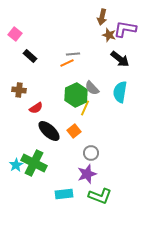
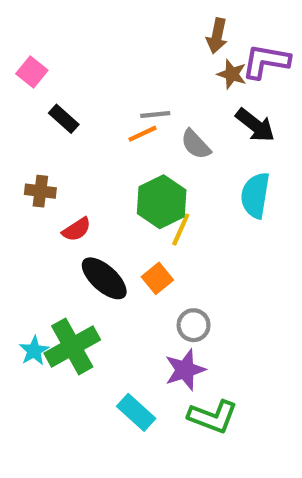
gray semicircle: (92, 88) -> (196, 144), moved
green cross: (34, 163) -> (72, 346), turned 35
cyan rectangle: (64, 194) -> (136, 412), turned 48

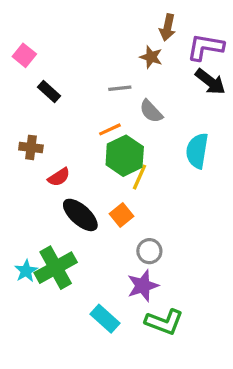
brown star: (232, 74) -> (151, 57), moved
black arrow: (255, 125) -> (210, 82), moved
orange line: (142, 134) -> (110, 129), moved

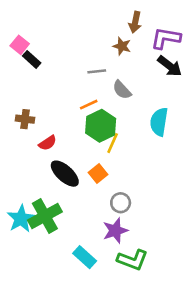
black rectangle: (49, 92) -> (32, 59), moved
cyan star: (26, 271) -> (21, 219), size x1.5

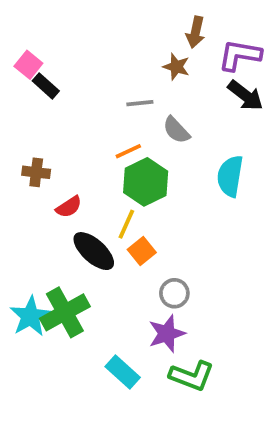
yellow line: (113, 143) -> (126, 224), moved

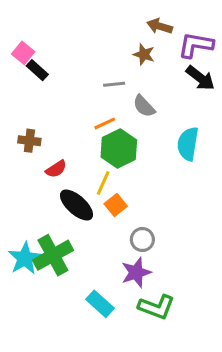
brown arrow: (196, 32) -> (160, 26), turned 95

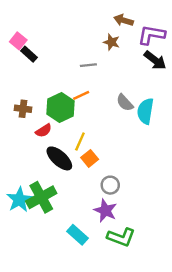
gray semicircle: (144, 106) -> (125, 103), moved
green hexagon: (119, 149) -> (61, 108), moved
purple star: (136, 272) -> (105, 211), turned -30

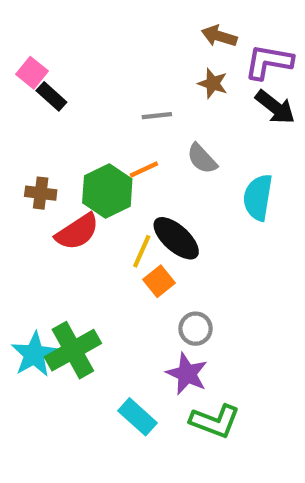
brown star: (111, 42) -> (213, 83), moved
gray semicircle: (125, 103) -> (202, 159), moved
red semicircle: (44, 131) -> (77, 232), size x1.5
black ellipse: (59, 158) -> (176, 238), moved

